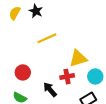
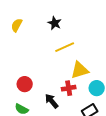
black star: (36, 11) -> (55, 23), moved
yellow line: (47, 38) -> (65, 47), moved

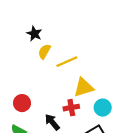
black star: (55, 23) -> (34, 34), moved
yellow semicircle: (17, 25) -> (44, 52), moved

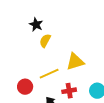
yellow line: (67, 62) -> (49, 74), moved
yellow triangle: (84, 87) -> (75, 62), moved

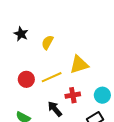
black star: (36, 25) -> (21, 34), moved
red circle: (25, 87) -> (26, 79), moved

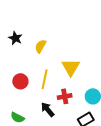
yellow triangle: (79, 65) -> (71, 67), turned -42
yellow line: (52, 77) -> (45, 79), turned -54

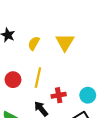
yellow triangle: (71, 67) -> (65, 42), moved

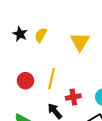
yellow semicircle: (34, 43) -> (41, 35), moved

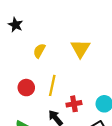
black star: (20, 34) -> (15, 25), moved
yellow semicircle: (41, 35) -> (39, 51), moved

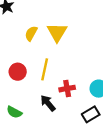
yellow triangle: (80, 49) -> (57, 32), moved

